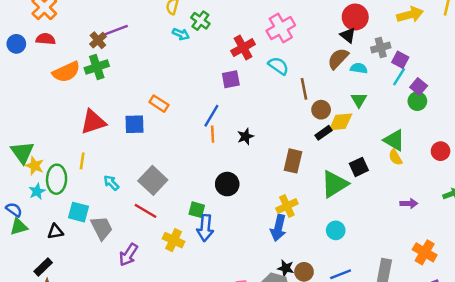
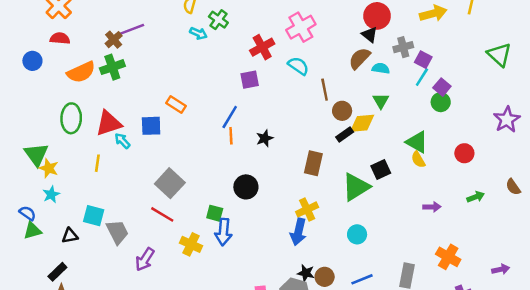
blue circle: (16, 44) -> (32, 61), moved
green ellipse: (57, 179) -> (71, 118), moved
cyan arrow: (111, 183) -> (122, 141), moved

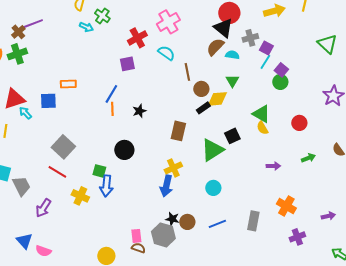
black triangle: (370, 35) -> (223, 28), size x1.5
orange rectangle: (176, 105) -> (68, 84), turned -35

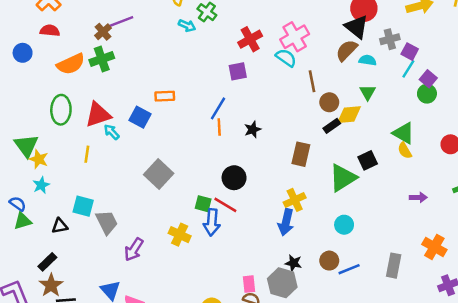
pink cross: (168, 22) -> (295, 37), moved
blue square: (48, 101) -> (140, 117), turned 30
red line: (57, 172) -> (225, 205), moved
brown circle: (187, 222) -> (329, 261), moved

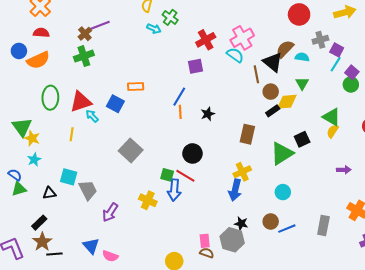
black triangle: (356, 27) -> (273, 62), moved
orange semicircle: (71, 64) -> (38, 60), moved
yellow semicircle: (405, 151) -> (333, 131), turned 64

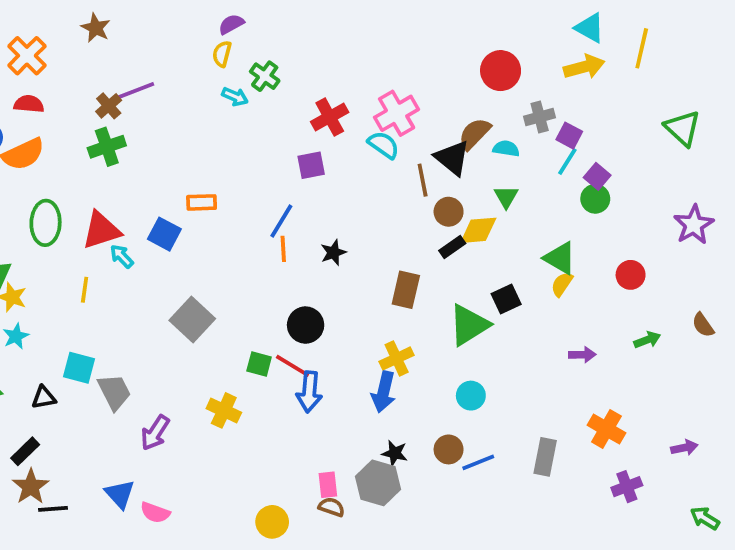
blue arrow: (174, 190) -> (309, 392), moved

